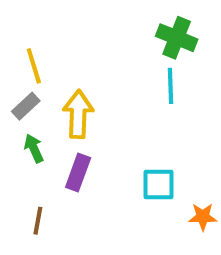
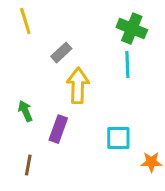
yellow line: (34, 66) -> (25, 21), moved
gray rectangle: (26, 106) -> (61, 53), moved
yellow arrow: (78, 114) -> (78, 86), moved

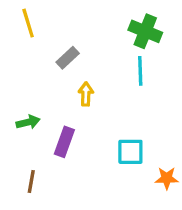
yellow arrow: (78, 86) -> (86, 94), size x0.6
green arrow: (25, 111) -> (28, 122), turned 100

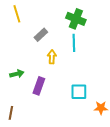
green cross: (145, 31) -> (76, 19), moved
cyan line: (140, 71) -> (74, 43), moved
brown line: (31, 182) -> (11, 113), moved

